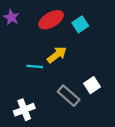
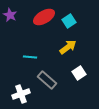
yellow arrow: (57, 55) -> (68, 47), moved
gray rectangle: (69, 96) -> (47, 80), moved

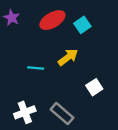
yellow arrow: (68, 47) -> (68, 57), moved
gray rectangle: (47, 80) -> (62, 114), moved

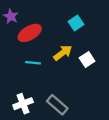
red ellipse: (52, 20) -> (30, 33), moved
white square: (94, 87) -> (87, 59), moved

